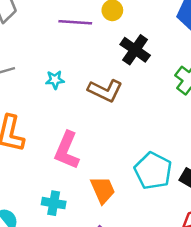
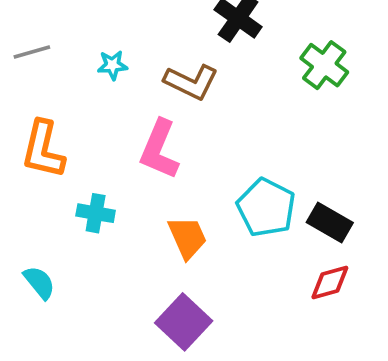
pink L-shape: (67, 150) -> (159, 149), moved
cyan cross: (54, 203) -> (96, 213), moved

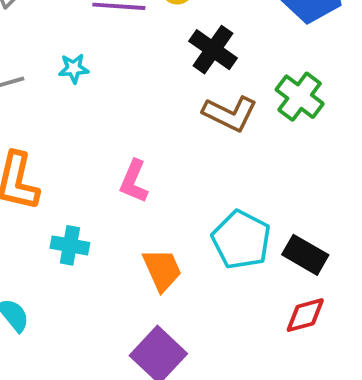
cyan star: (112, 65) -> (74, 68), moved
brown L-shape: (191, 82) -> (230, 114), moved
pink L-shape: (159, 149) -> (134, 181), size x0.7

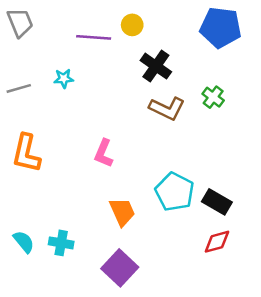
green cross: (300, 97) -> (213, 97), size x0.7
cyan cross: (70, 245) -> (61, 243), moved

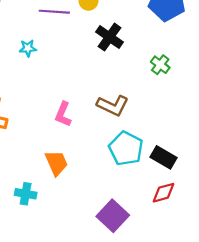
brown L-shape: (167, 108) -> (113, 105), moved
orange trapezoid: (122, 212) -> (56, 163), moved
purple square: (120, 268) -> (113, 216), moved

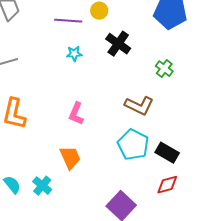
cyan star: (28, 48) -> (74, 54), moved
brown L-shape: (113, 105) -> (139, 106), moved
cyan cross: (26, 194) -> (42, 186), turned 30

